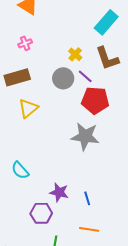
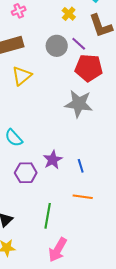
yellow cross: (75, 54) -> (69, 14), moved
purple star: (59, 192) -> (53, 160), turned 30
purple hexagon: (41, 213) -> (26, 173), moved

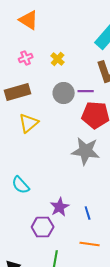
yellow cross: (69, 14) -> (58, 59), moved
purple line: (79, 44) -> (86, 91), turned -42
purple hexagon: (26, 173) -> (43, 227), moved

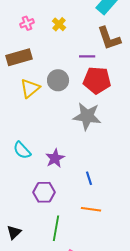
gray circle: (64, 93) -> (58, 80), moved
purple star: (60, 207) -> (55, 158), moved

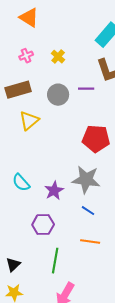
gray circle: (58, 80) -> (58, 95), moved
red pentagon: (97, 80) -> (96, 139), moved
gray star: (87, 116) -> (86, 180), moved
blue line: (89, 178) -> (88, 211), turned -40

